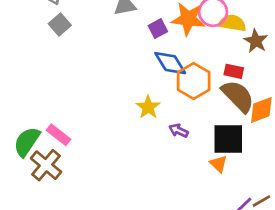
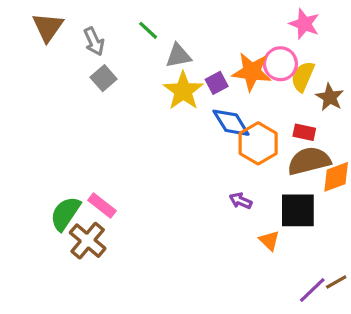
yellow semicircle: (232, 23) -> (303, 76), turned -76
brown semicircle: (238, 96) -> (309, 161), turned -60
yellow star: (148, 107) -> (183, 91), moved, size x1.4
orange triangle: (219, 164) -> (269, 241), moved

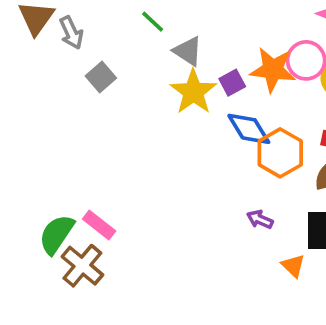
gray arrow: (94, 41) -> (71, 33), moved
gray triangle: (178, 56) -> (188, 51), turned 44

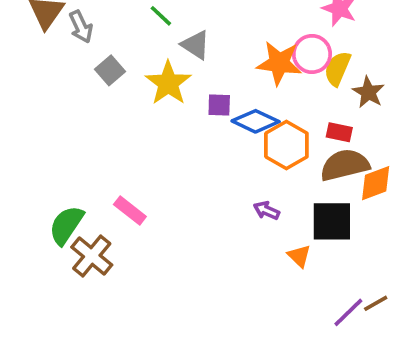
purple square: (232, 83) -> (219, 105), moved, turned 30
yellow star: (193, 92) -> (168, 83), moved
blue diamond: (249, 129) -> (256, 121), turned -33
pink rectangle: (99, 225) -> (130, 210), moved

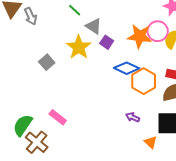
gray square: (110, 70) -> (47, 62), moved
purple square: (219, 105) -> (107, 42), moved, turned 32

